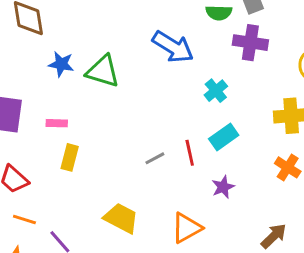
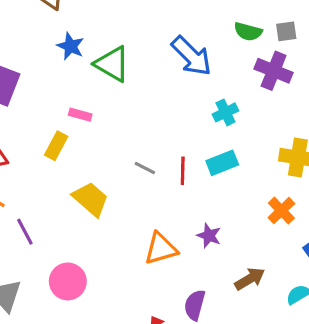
pink rectangle: (57, 123) -> (80, 115), moved
gray line: (155, 158) -> (145, 168), turned 42
purple star: (223, 187) -> (209, 236), moved, turned 30
yellow trapezoid: (121, 218) -> (91, 199), moved

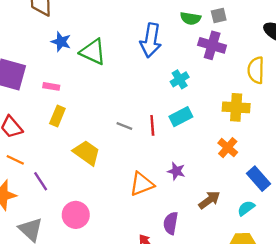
blue arrow: (192, 56) -> (151, 40), turned 60
pink rectangle: (80, 115) -> (51, 86), moved

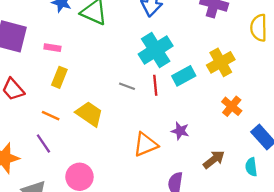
cyan cross: (180, 79) -> (156, 50), moved, size x1.8
yellow cross: (236, 107) -> (221, 62), moved, turned -32
orange line: (15, 160) -> (51, 116), moved
cyan semicircle: (246, 208) -> (251, 167), turned -60

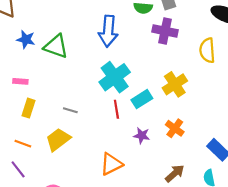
gray line: (127, 86) -> (70, 110), moved
orange cross: (232, 106) -> (175, 128), moved
yellow trapezoid: (89, 114) -> (58, 140), turned -68
purple star: (180, 131) -> (142, 135), moved

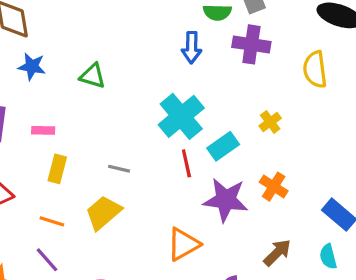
blue arrow: (108, 31) -> (192, 48), moved, size x0.7
blue star: (26, 39) -> (32, 66), moved
green triangle: (56, 46) -> (93, 76), size x0.7
yellow cross: (175, 84) -> (270, 122), size x0.6
purple star: (142, 135) -> (226, 200), size x1.8

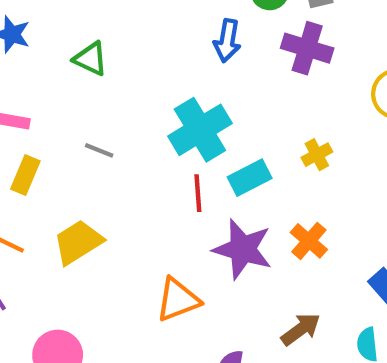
gray line: (119, 169) -> (99, 150), moved

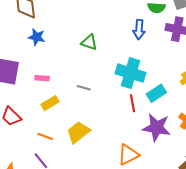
green triangle: (91, 59) -> (89, 42), moved
cyan cross: (200, 130) -> (130, 73), turned -36
yellow rectangle: (25, 175) -> (50, 103), turned 42

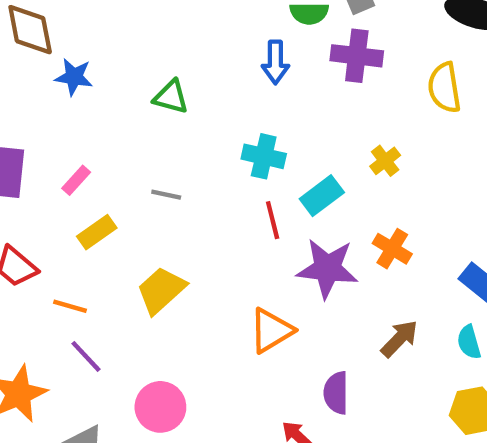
blue star: (37, 37) -> (74, 77), moved
cyan cross: (130, 73) -> (264, 156), size x0.7
pink rectangle: (42, 78) -> (76, 180), turned -48
orange line: (45, 136) -> (70, 306), moved

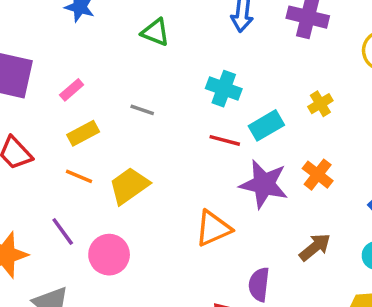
red line: (273, 220) -> (225, 140), turned -68
orange line: (70, 306) -> (79, 176), moved
pink circle: (160, 407) -> (109, 255), moved

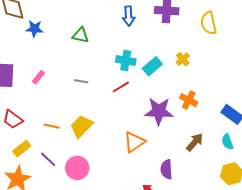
cyan rectangle: (266, 125) -> (152, 66), moved
yellow rectangle: (83, 133) -> (22, 149), moved
red line: (225, 140) -> (121, 87), moved, turned -36

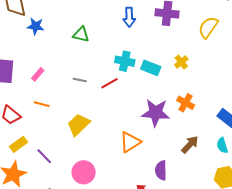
yellow semicircle: (209, 23) -> (208, 27), turned 45
cyan rectangle: (152, 66) -> (151, 68), turned 60
red line: (121, 87) -> (109, 83), moved
orange line: (52, 126) -> (42, 104), moved
pink circle: (77, 168) -> (84, 172), moved

